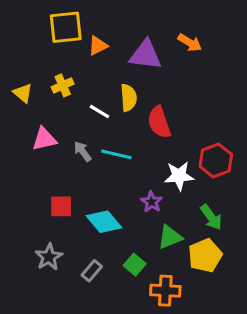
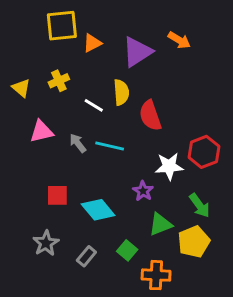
purple triangle: (145, 55) -> (137, 52), turned -40

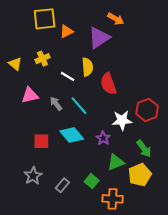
orange arrow: (179, 40) -> (116, 19), moved
cyan line: (110, 146) -> (79, 106), turned 36
cyan diamond: (98, 210) -> (72, 135), moved

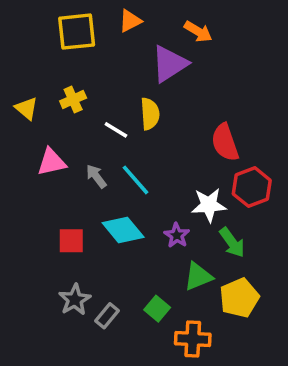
orange triangle: (67, 31) -> (130, 21), moved
red semicircle: (108, 84) -> (225, 142), moved
green arrow: (144, 149) -> (232, 242), moved
gray star: (33, 176) -> (75, 300), moved

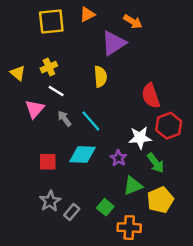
white line: (116, 130) -> (56, 91), moved
pink triangle: (52, 162) -> (35, 109), turned -36
cyan diamond: (123, 230) -> (82, 154), turned -48

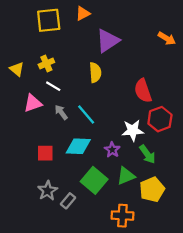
orange arrow: (133, 22) -> (167, 38), moved
pink triangle: (35, 109) -> (33, 103), turned 30
green square: (105, 207) -> (94, 180), moved, size x1.6

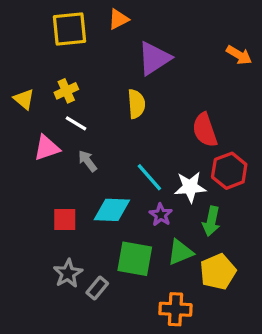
cyan line: (86, 115) -> (149, 177), moved
green arrow: (147, 154) -> (211, 221), turned 48
green square: (94, 180) -> (135, 259), turned -30

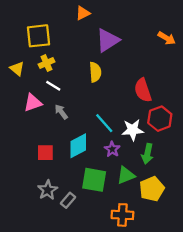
yellow square: (70, 29) -> (39, 36), moved
cyan diamond: (112, 210) -> (78, 146), turned -30

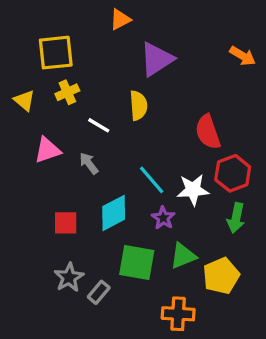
white line: (53, 86) -> (99, 125), moved
green arrow: (147, 154) -> (236, 218), moved

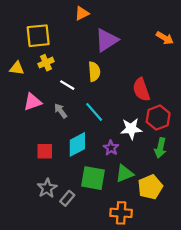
yellow triangle: (24, 101) -> (17, 68), turned -32
cyan line: (152, 180) -> (94, 112), moved

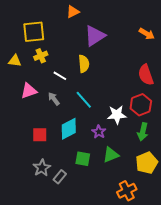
red semicircle: (141, 90) -> (146, 75), moved
green square: (93, 178) -> (83, 159), size x0.7
yellow pentagon: (150, 187) -> (147, 163), moved
orange cross: (121, 213) -> (127, 191), moved, turned -30

